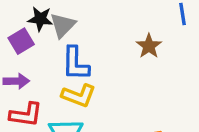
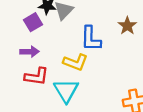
blue L-shape: (75, 64) -> (91, 39), moved

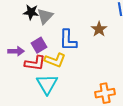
purple square: (33, 22) -> (39, 45), moved
red L-shape: (37, 76) -> (35, 63), moved

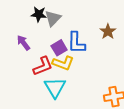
purple square: (39, 45) -> (59, 48), moved
purple arrow: (16, 51) -> (23, 43), moved, turned -126
red L-shape: (35, 63) -> (43, 66), turned -30

